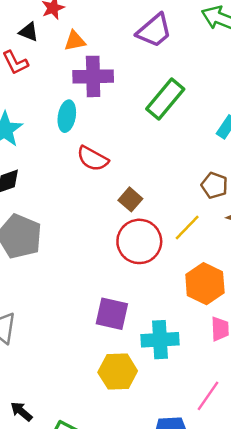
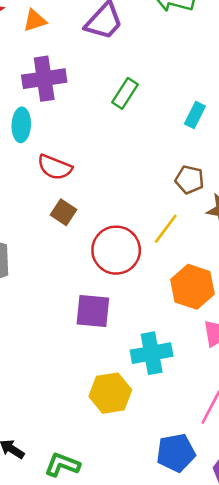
orange triangle: (75, 41) -> (35, 20), moved
green rectangle: (165, 99) -> (125, 93), size x0.7
brown square: (130, 199) -> (63, 212), moved
purple square: (112, 314) -> (93, 311), moved

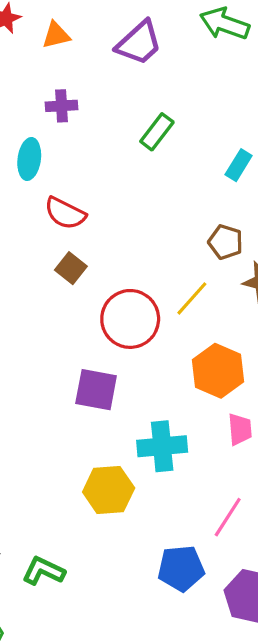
purple cross: (44, 79) -> (62, 106), size x0.6

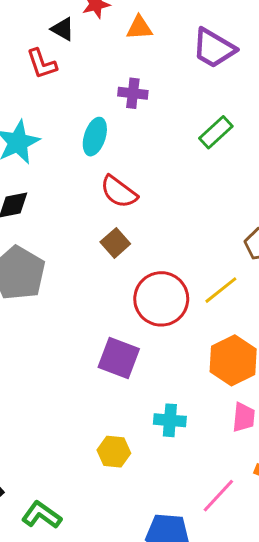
purple trapezoid: (139, 43) -> (214, 48), turned 63
cyan cross: (162, 446) -> (170, 420), size x0.7
yellow hexagon: (109, 490) -> (114, 452), size x0.7

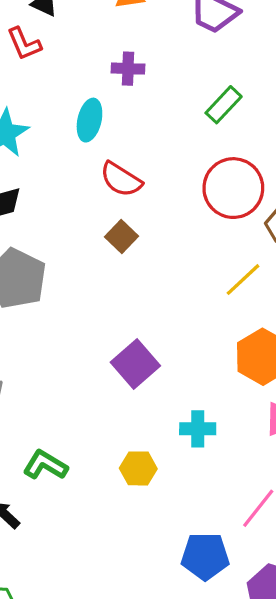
red circle: (161, 299) -> (233, 188), moved
purple square: (119, 358) -> (135, 364), turned 33
green L-shape: (42, 515) -> (45, 465), moved

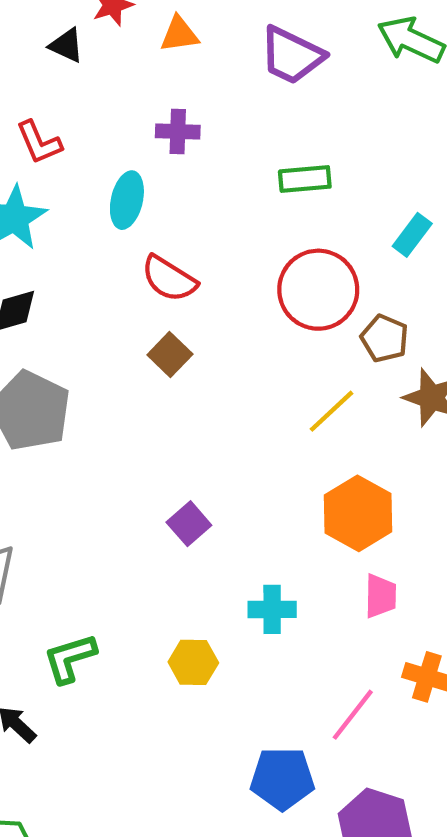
red L-shape: (24, 44) -> (39, 142), moved
green rectangle: (224, 105) -> (305, 179), turned 42
purple square: (135, 364) -> (189, 524), size x0.7
green L-shape: (45, 465) -> (70, 658), turned -48

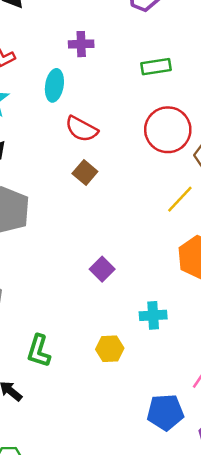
green L-shape: (70, 658) -> (39, 351), turned -52

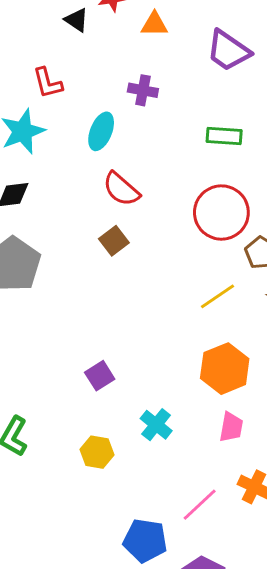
purple square: (102, 269) -> (100, 376), moved
cyan cross: (153, 315) -> (156, 425), turned 30

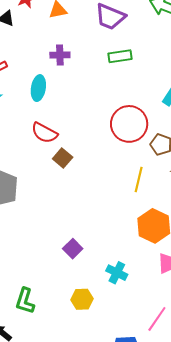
green rectangle: (224, 136) -> (120, 56), moved
red semicircle: (121, 189) -> (44, 133), moved
yellow line: (218, 296) -> (139, 180), turned -30

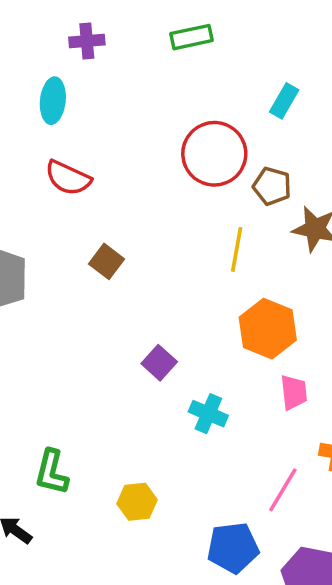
brown square: (63, 158) -> (107, 261), moved
purple square: (73, 249) -> (159, 363), moved
yellow hexagon: (82, 299) -> (137, 502), moved

